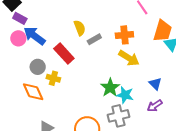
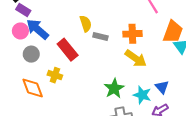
gray rectangle: (94, 39) -> (100, 36), turned 40
gray circle: (38, 67) -> (31, 54), moved
cyan star: (125, 95) -> (142, 95), moved

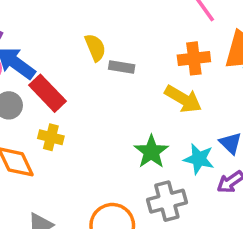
orange cross: (132, 34) -> (194, 58), moved
red rectangle: (68, 50) -> (48, 93), moved

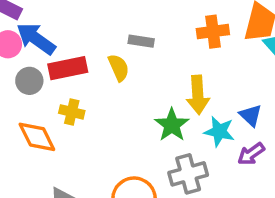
yellow semicircle: (95, 48) -> (119, 68), moved
red rectangle: (48, 93) -> (68, 68), turned -57
yellow arrow: (183, 99) -> (198, 95), moved, turned 57

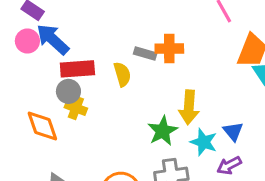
orange cross: (213, 32) -> (169, 49), moved
gray circle: (29, 81) -> (68, 91), moved

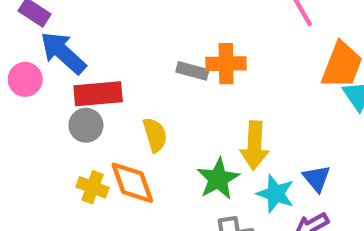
pink circle: (27, 41) -> (25, 79), moved
yellow semicircle: (122, 74) -> (155, 135), moved
yellow cross: (76, 108) -> (92, 187), moved
orange diamond: (42, 126) -> (132, 183), moved

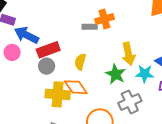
yellow semicircle: (155, 135) -> (80, 62), turned -133
yellow cross: (92, 187) -> (58, 94), size x1.6

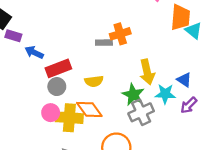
blue arrow: (26, 35) -> (34, 52), size x0.7
pink circle: (12, 52) -> (51, 113), moved
yellow semicircle: (80, 62) -> (94, 81), turned -112
gray cross: (130, 102) -> (141, 112), moved

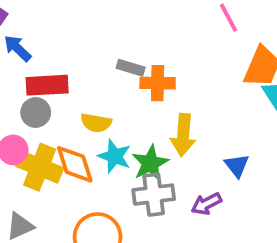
orange cross: (120, 34) -> (158, 83), moved
cyan star: (165, 94) -> (115, 156), moved
purple arrow: (189, 105) -> (206, 204), moved

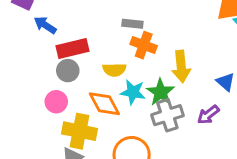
orange cross: (158, 83) -> (144, 45), moved, turned 30
yellow cross: (40, 167) -> (79, 131), moved

